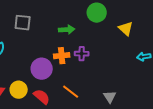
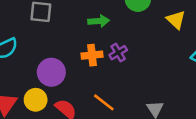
purple cross: (82, 54) -> (118, 53), turned -32
purple circle: (42, 69) -> (51, 72), moved

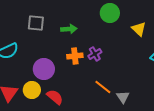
green arrow: (99, 21) -> (69, 29), moved
orange line: (104, 102) -> (103, 87), moved

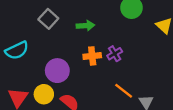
gray square: (36, 23) -> (48, 19), turned 36

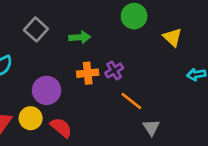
orange line: (124, 91) -> (131, 101), moved

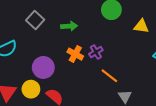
yellow triangle: (172, 37) -> (141, 26), turned -35
orange cross: (88, 73) -> (75, 54), turned 35

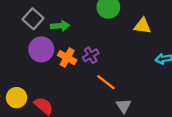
gray square: (35, 20) -> (33, 19), moved
purple circle: (43, 67) -> (41, 49), moved

